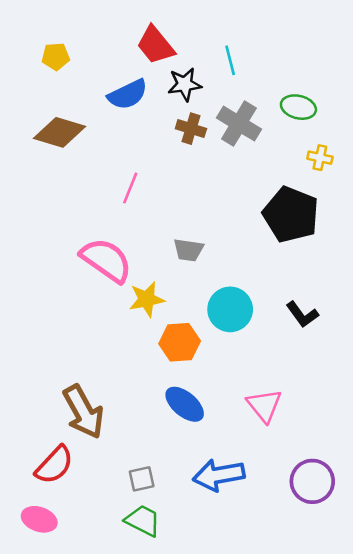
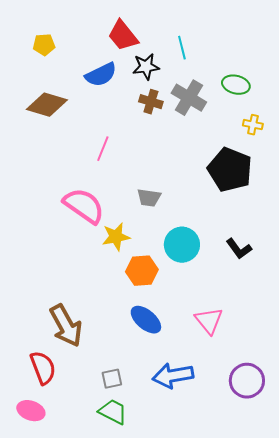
red semicircle: (54, 465) -> (43, 368), turned -64

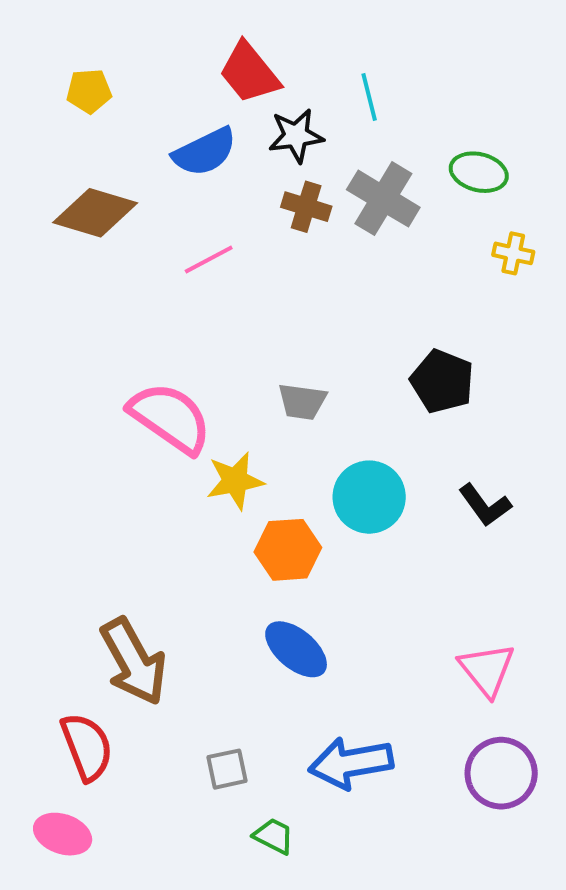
pink line: (103, 149) -> (209, 259), moved, turned 40
black pentagon: (230, 170) -> (442, 381), moved, size x0.7
pink triangle: (209, 321) -> (487, 670), moved
green trapezoid: (113, 412) -> (274, 836), moved, size x0.7

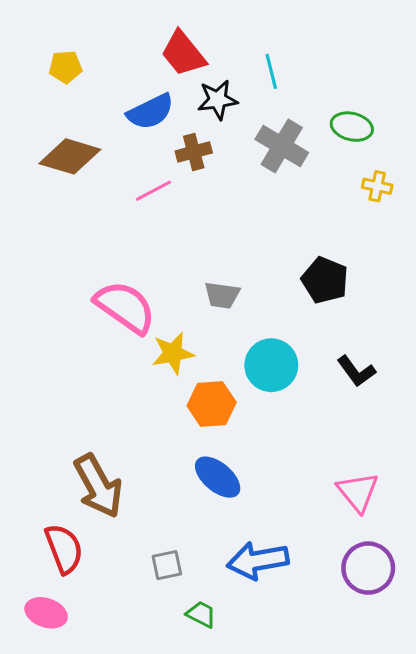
brown cross: (306, 207) -> (194, 152), moved, turned -32

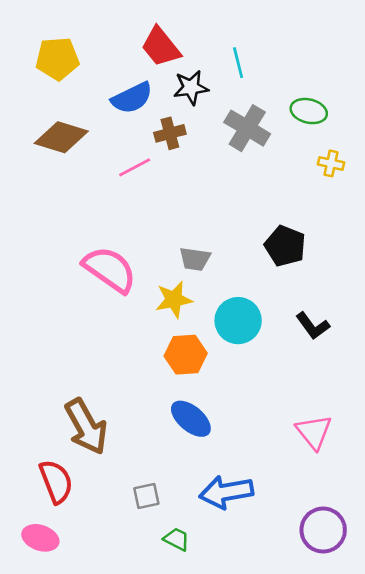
yellow pentagon: (65, 67) -> (57, 59), size x1.5
yellow star: (173, 353) -> (174, 300), moved
purple circle: (368, 568) -> (323, 530), moved

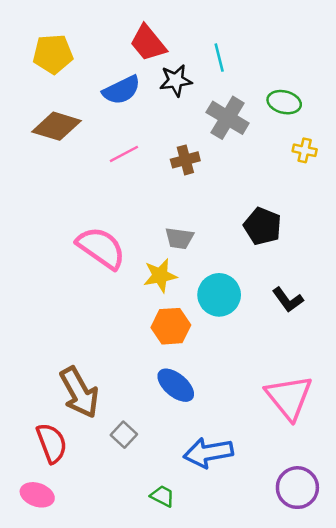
brown cross: (170, 133) -> (185, 160), moved
pink triangle: (314, 432) -> (289, 397), size x1.4
gray square: (146, 496) -> (124, 435), moved, turned -35

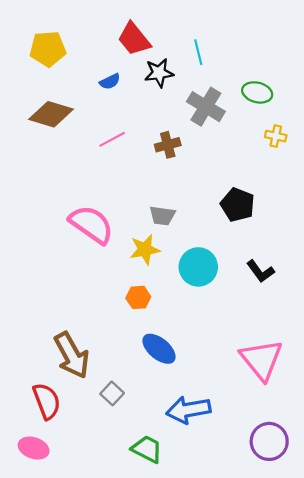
blue semicircle: (122, 90) -> (110, 82), size x0.6
orange hexagon: (171, 326) -> (138, 297), moved, size x0.7
green trapezoid: (162, 496) -> (147, 449), size x1.4

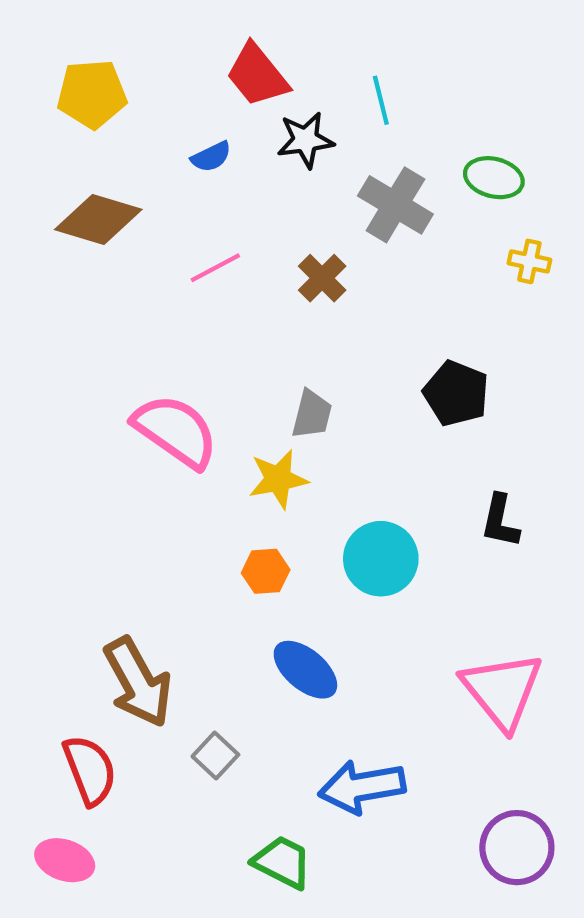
brown cross: (168, 145) -> (322, 278), turned -30
gray trapezoid: (162, 216) -> (312, 414), turned -84
cyan circle: (198, 267) -> (381, 559), moved
black L-shape: (260, 271) -> (500, 521), turned 48

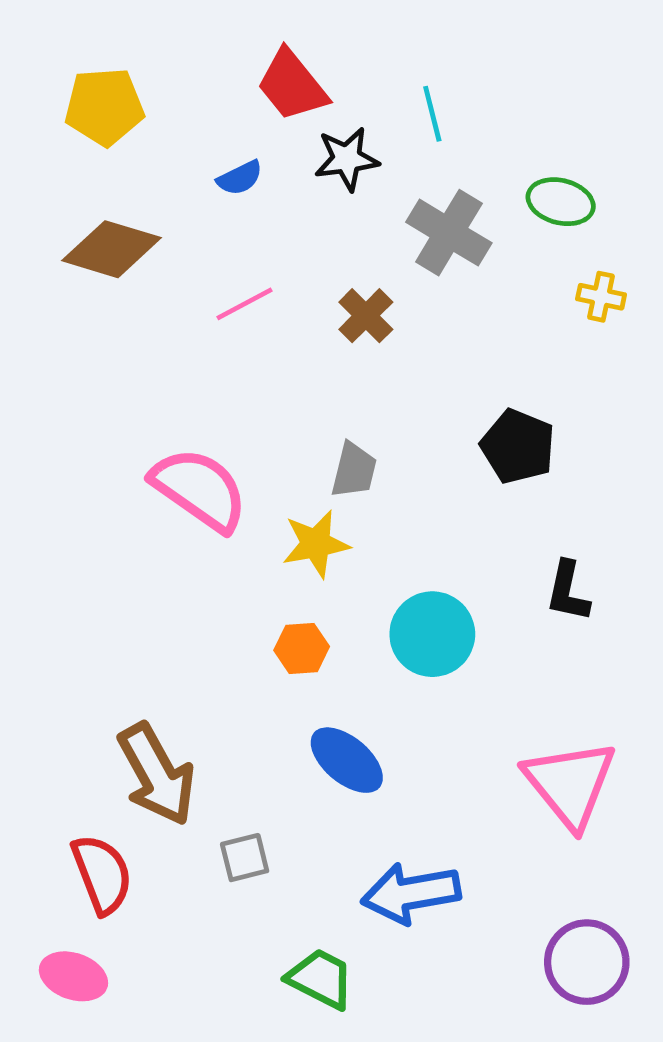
gray square: (215, 755) -> (245, 858), turned 33

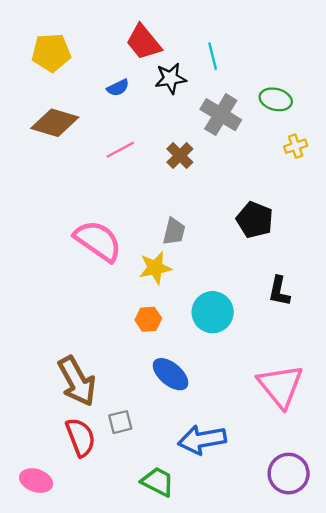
yellow cross: (601, 297) -> (296, 146), turned -30
red semicircle: (102, 874) -> (80, 437), moved

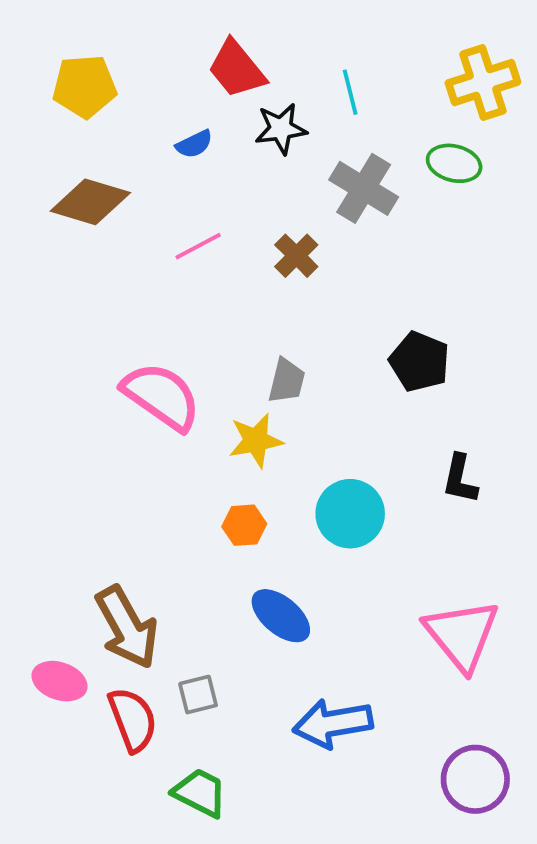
yellow cross: (296, 146) -> (483, 83), moved, size x1.8
pink ellipse: (36, 481) -> (60, 681), moved
green trapezoid: (158, 482) -> (200, 793), moved

